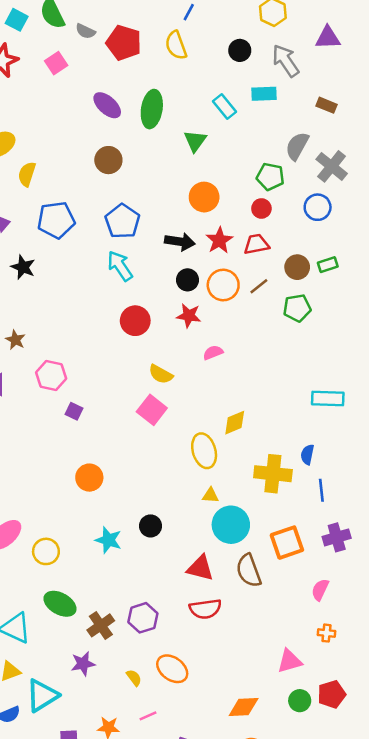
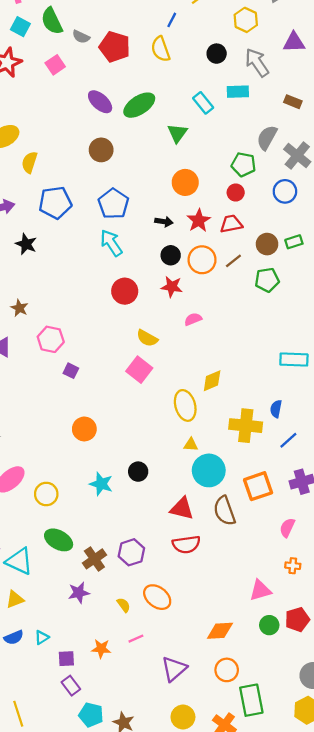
green ellipse: (152, 109) -> (139, 105), turned 48
black arrow: (180, 242) -> (164, 222), size x0.7
blue line: (321, 490) -> (288, 440), turned 54
cyan triangle: (42, 696) -> (42, 637), moved, size x0.5

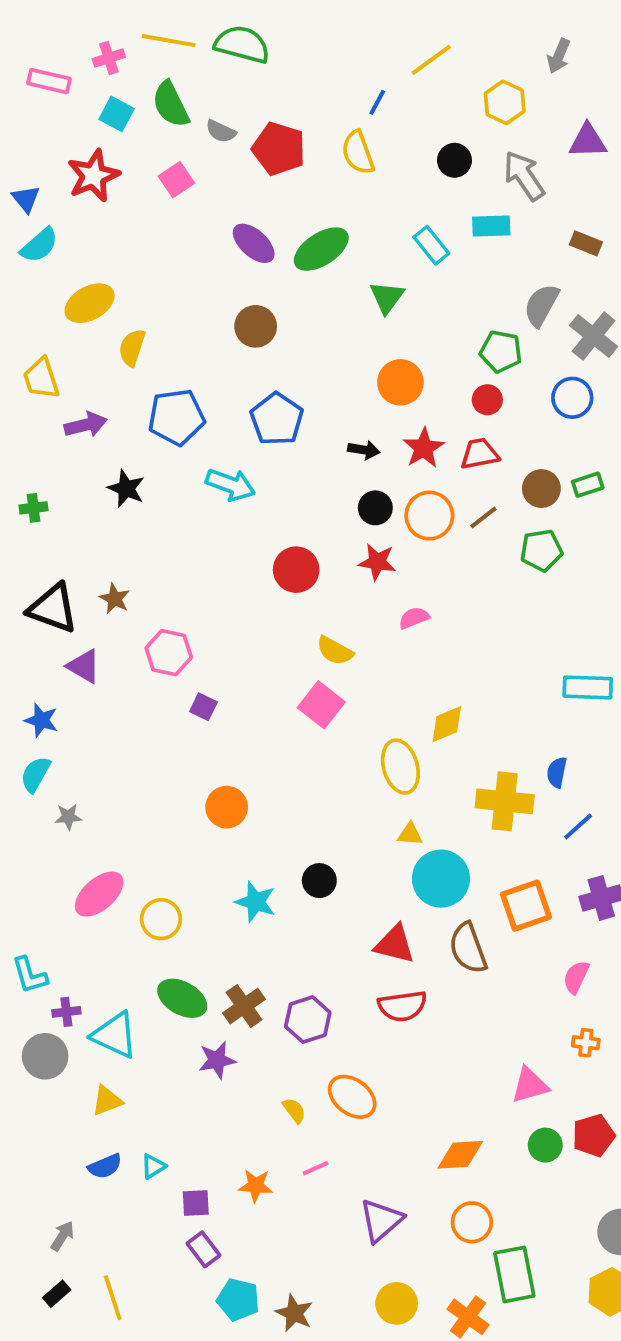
cyan arrow: (111, 243) -> (230, 485), moved, turned 144
brown cross: (94, 559) -> (244, 1006), moved
purple star: (79, 593) -> (217, 1060), moved

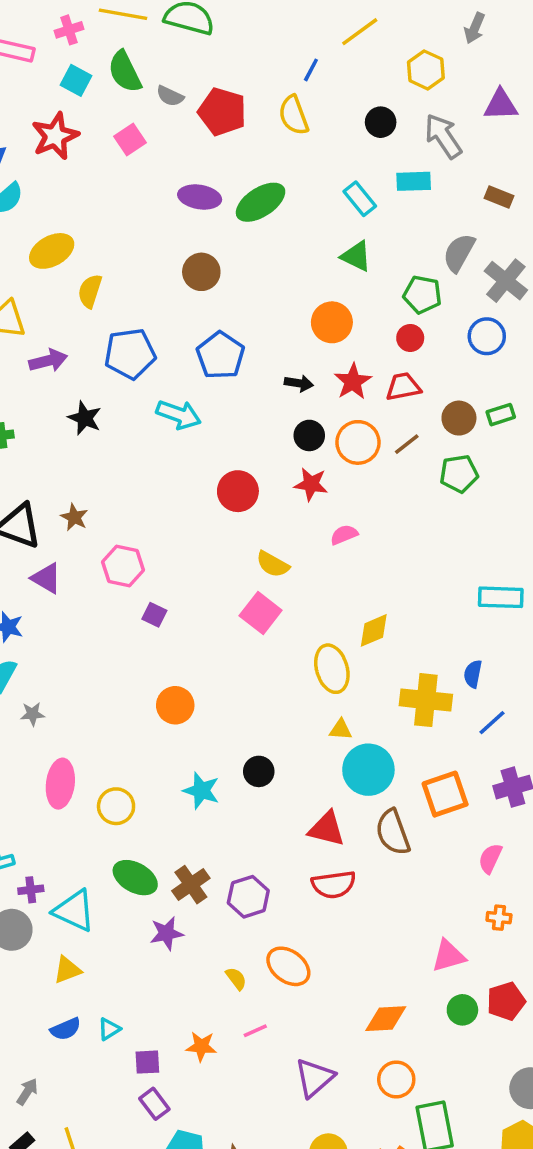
purple ellipse: (254, 243) -> (200, 197), turned -33
green triangle: (387, 297) -> (356, 256), moved, turned -40
pink ellipse: (99, 894) -> (60, 784), turned -42

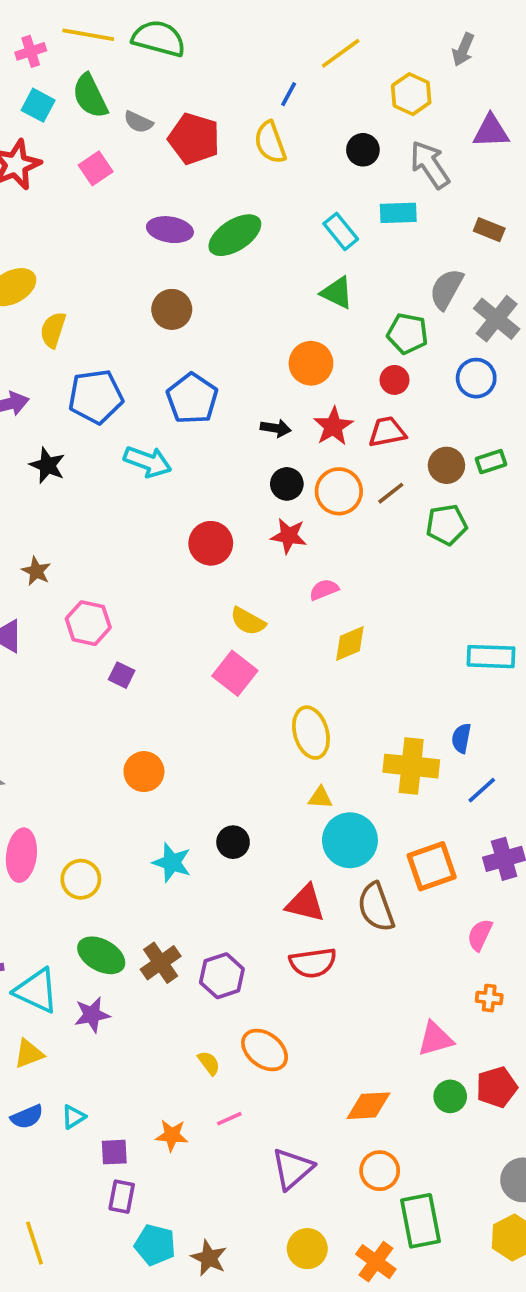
yellow diamond: (374, 630) -> (350, 644), moved
purple star: (167, 933) -> (92, 1015), moved
purple rectangle: (154, 1104) -> (122, 1197), turned 48

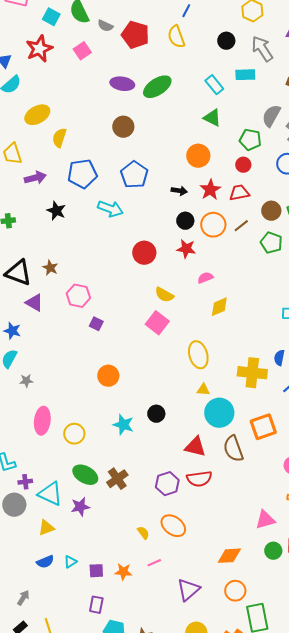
green pentagon: (446, 525) -> (271, 243), turned 30
purple hexagon: (222, 976) -> (167, 484), moved
purple square: (114, 1152) -> (96, 571), moved

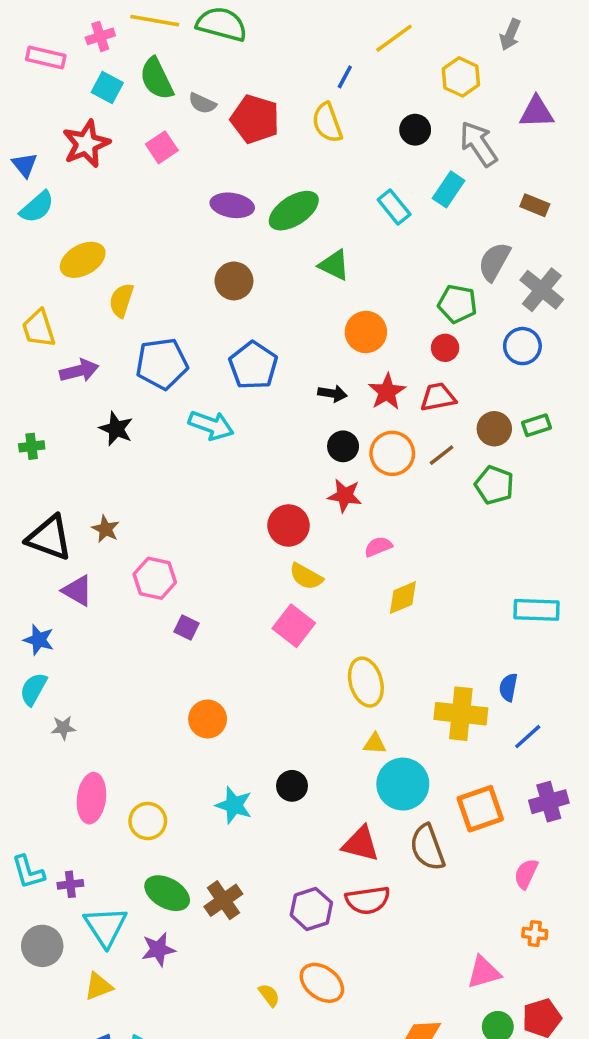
cyan rectangle: (245, 75) -> (449, 189), turned -54
green triangle: (212, 118) -> (334, 265), moved
red circle: (144, 253) -> (288, 525), moved
purple cross: (25, 482) -> (70, 884), moved
cyan triangle: (50, 494) -> (106, 927), turned 32

